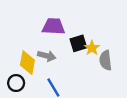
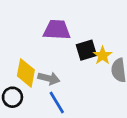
gray arrow: (47, 56) -> (49, 78), moved

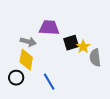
gray arrow: (49, 78) -> (28, 42), moved

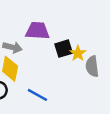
blue line: (49, 82) -> (37, 95), turned -30

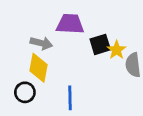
blue line: (37, 95) -> (70, 98), turned 60

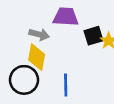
black circle: (25, 92) -> (24, 80), size x1.5

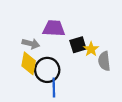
black circle: (24, 80) -> (47, 70), moved

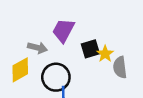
purple trapezoid: (54, 28) -> (63, 30), turned -65
yellow diamond: (29, 63) -> (20, 70), moved, turned 50

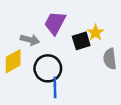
yellow star: (105, 54) -> (96, 33), moved

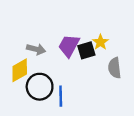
purple trapezoid: (55, 23) -> (69, 46), moved
black circle: (48, 68) -> (40, 87), moved

